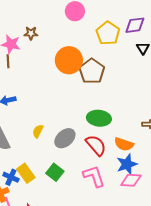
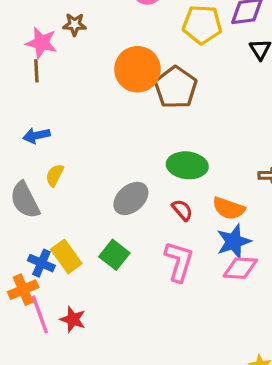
yellow pentagon: (108, 33) -> (202, 24), turned -30
yellow semicircle: (38, 131) -> (55, 175), moved
red semicircle: (96, 145) -> (182, 210), size x0.6
pink L-shape: (94, 176) -> (179, 261), turned 35

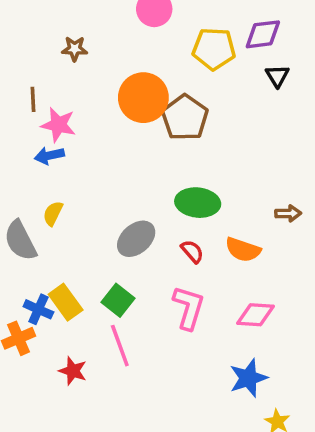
pink star: (41, 43) -> (58, 125), moved
blue arrow: (36, 135) -> (49, 156), moved
blue star: (234, 242) -> (248, 378), moved
pink line: (40, 314) -> (120, 346), moved

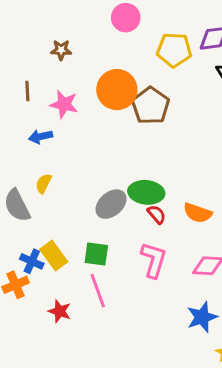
pink star: (58, 125) -> (64, 104), moved
green ellipse: (198, 203) -> (146, 192), moved
green square: (118, 300) -> (96, 254), turned -30

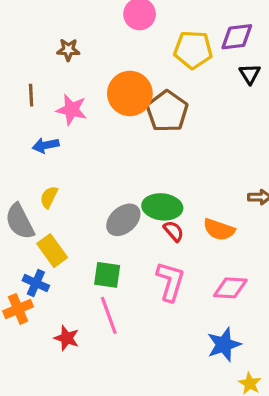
yellow rectangle: (54, 255) -> (52, 251), moved

